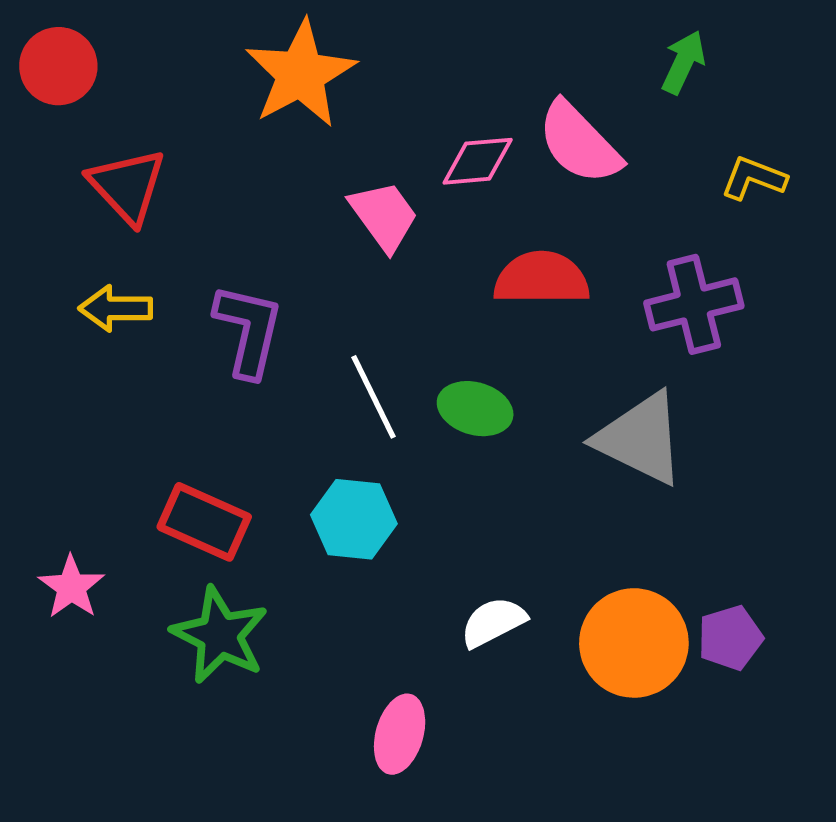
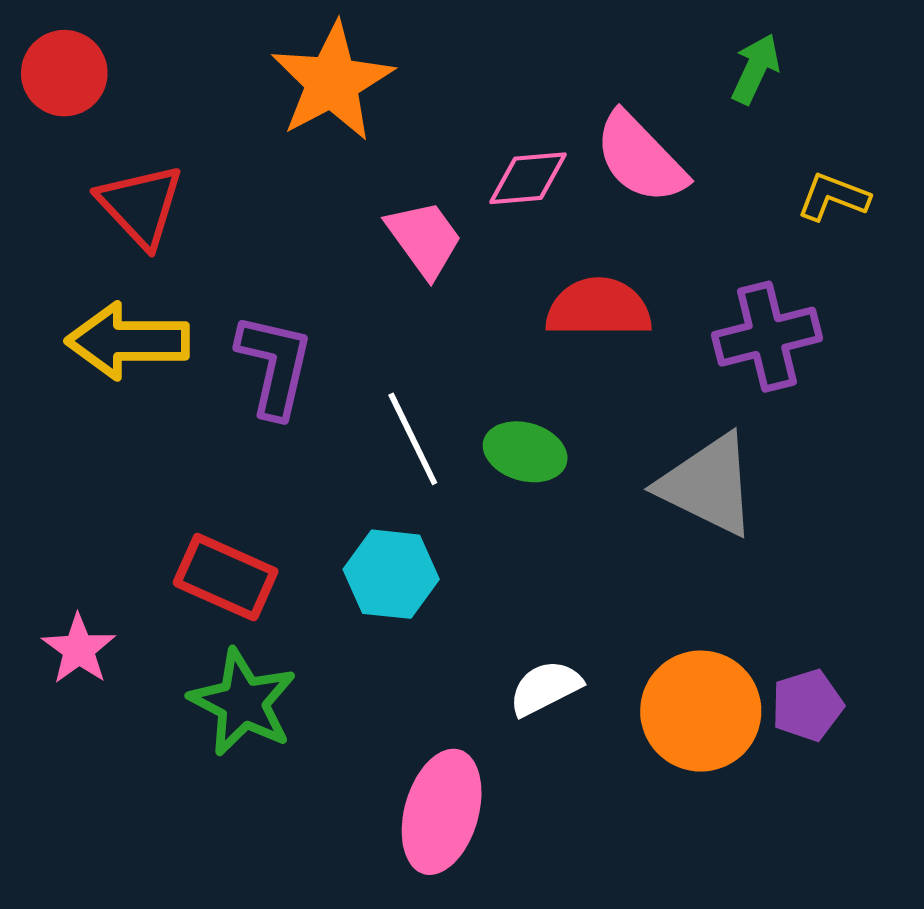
yellow arrow: (116, 308) -> (128, 341), size x1.5
pink ellipse: (400, 734) -> (442, 812), size x1.4

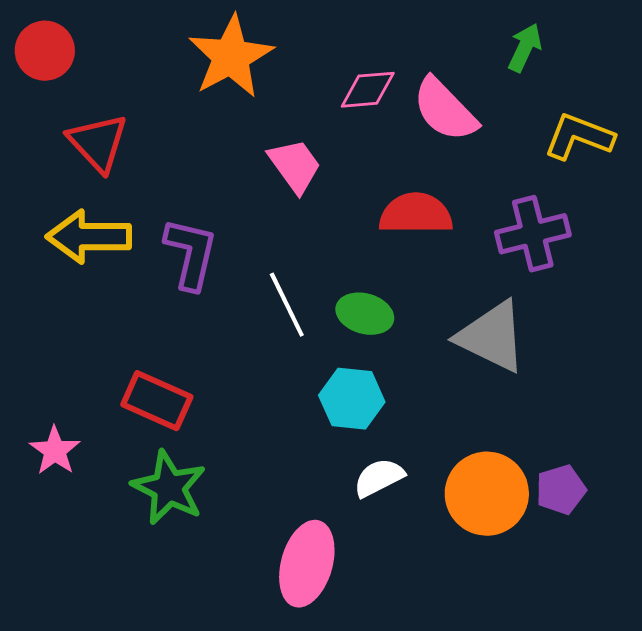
pink diamond: (528, 178) -> (368, 90), moved
yellow L-shape: (833, 197) -> (579, 137), size x1.4
cyan hexagon: (391, 574) -> (352, 399), moved

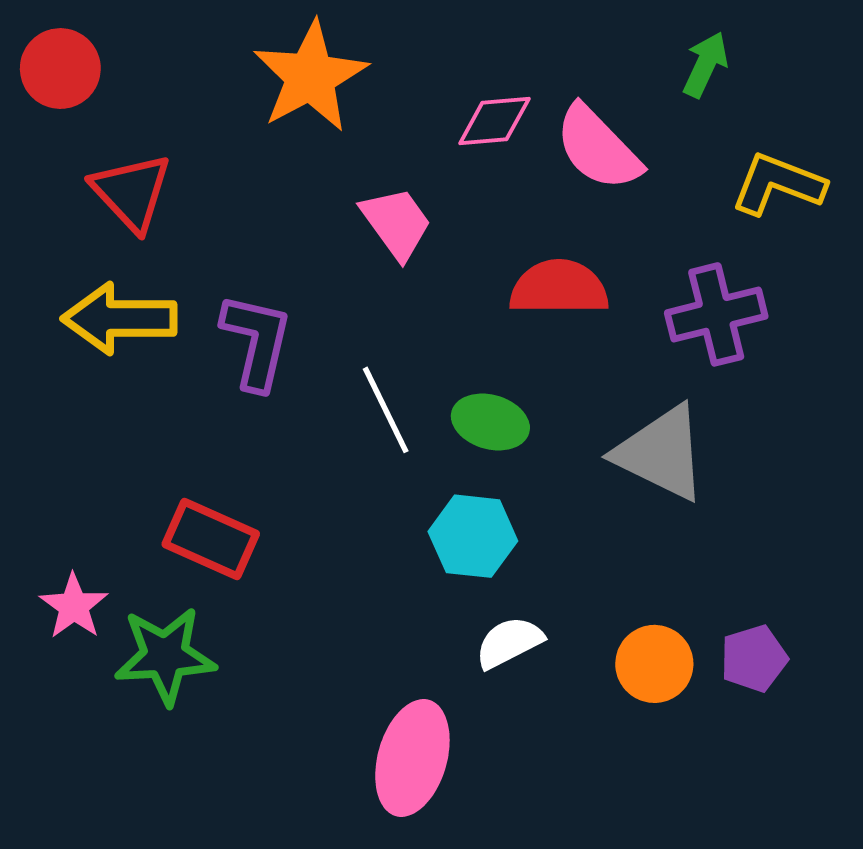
green star: (169, 488) -> (165, 656), moved, turned -30
orange circle: (487, 494) -> (654, 664), size x0.7

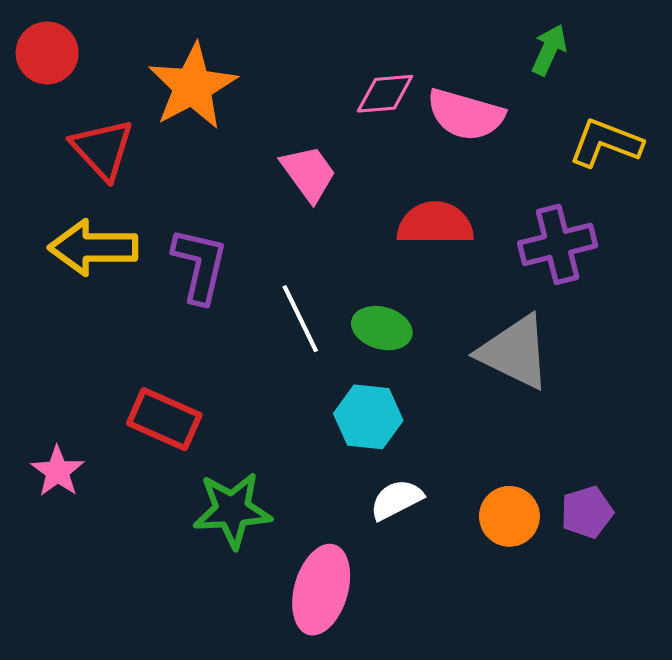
orange star: (310, 77) -> (192, 86), moved
pink semicircle: (598, 148) -> (466, 115), turned -30
green star: (165, 656) -> (232, 510), moved

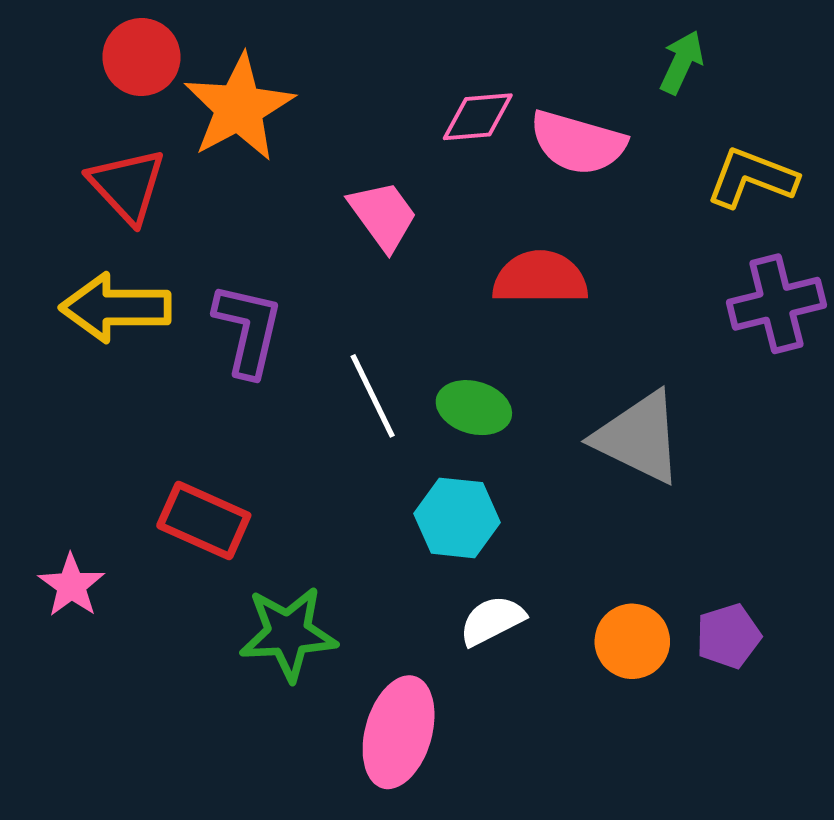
red circle: (47, 53) -> (141, 57), moved
purple cross: (558, 244) -> (776, 304), moved

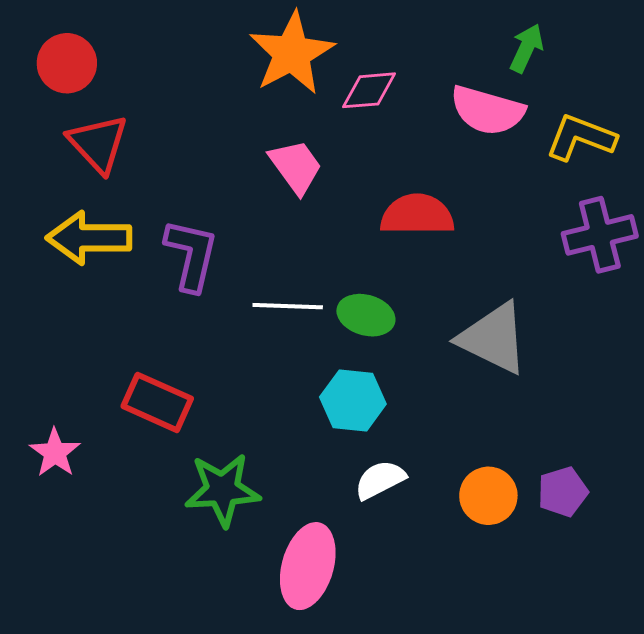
red circle: (141, 57) -> (67, 63), moved
orange star: (239, 108) -> (292, 53), moved
pink semicircle: (578, 143) -> (487, 110), moved
white line: (373, 396) -> (288, 306), turned -62

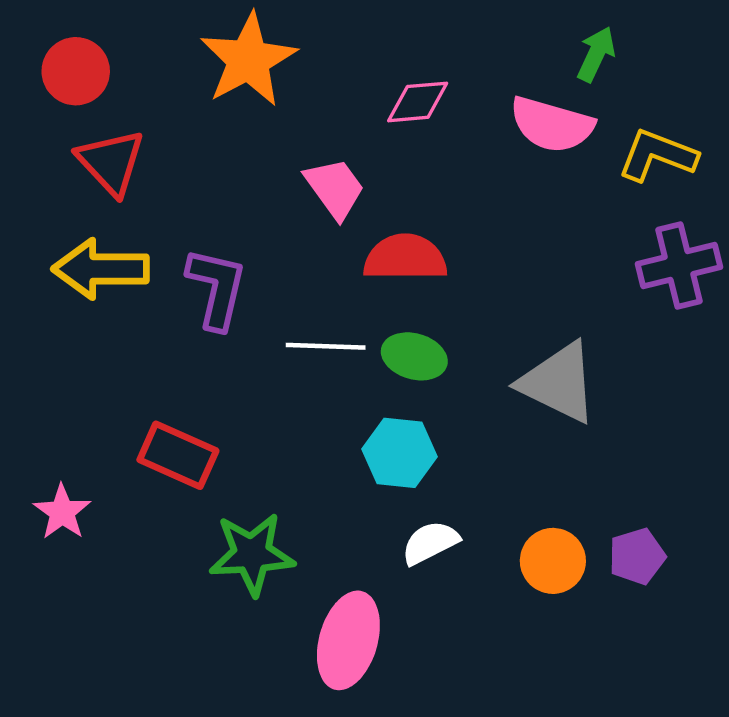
orange star: (292, 53) -> (248, 60), moved
red semicircle: (417, 215) -> (405, 258), moved

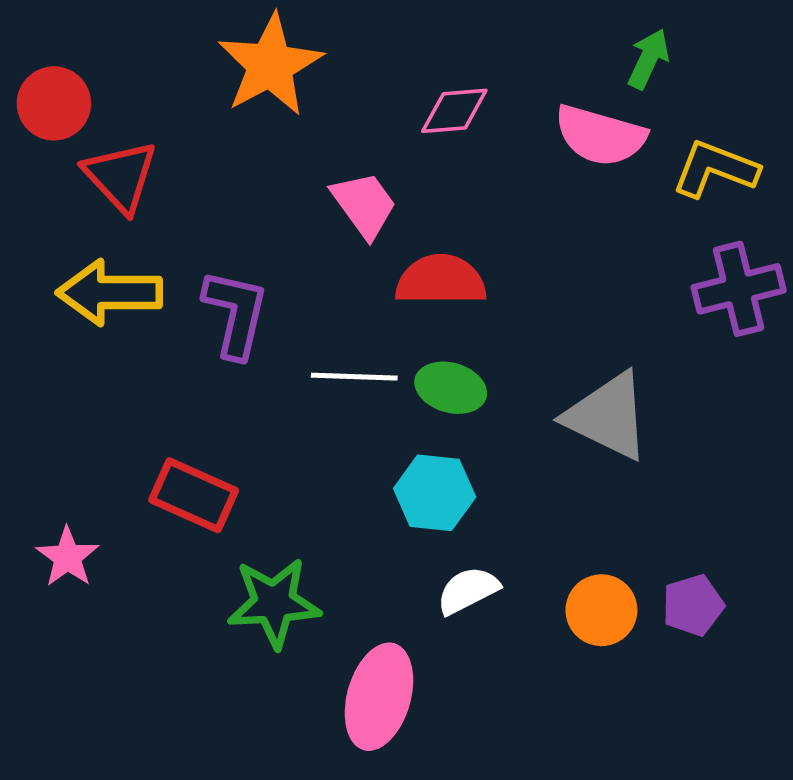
red circle: (76, 71) -> (54, 103), moved

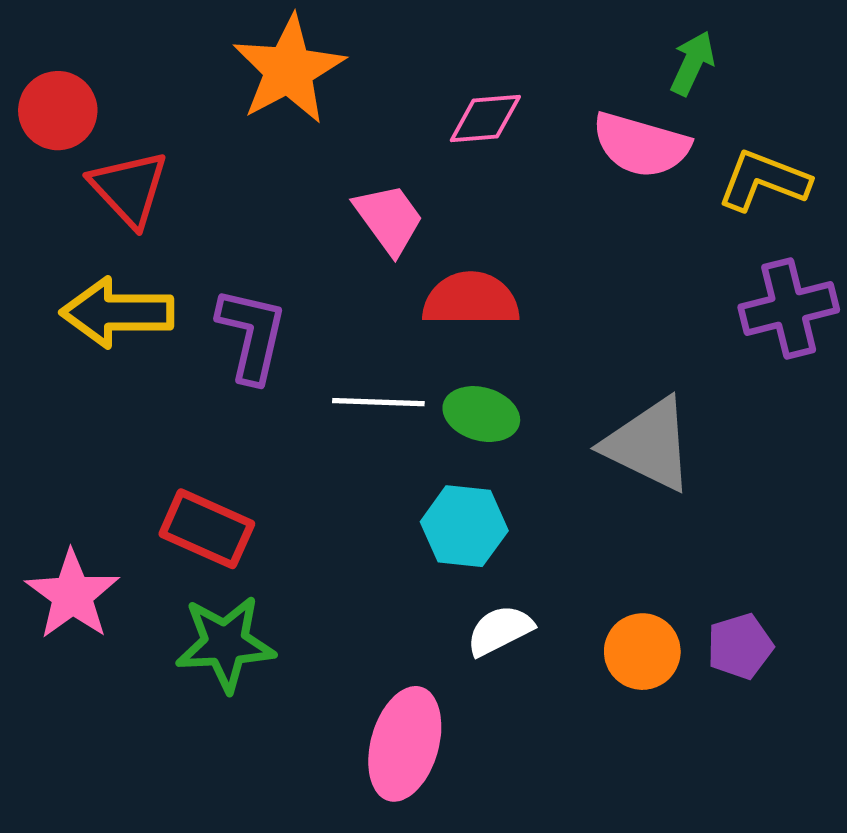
pink star: (67, 557) -> (72, 595), size x1.4
green star: (274, 603) -> (225, 644), moved

